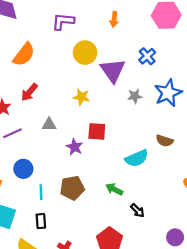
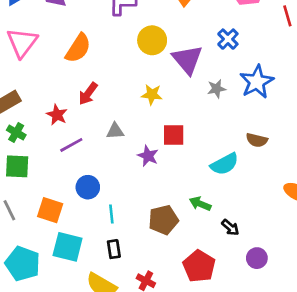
brown pentagon: (72, 188) -> (163, 220), moved
purple circle: (175, 237) -> (257, 258), moved

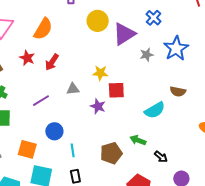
purple triangle: (187, 60) -> (124, 34), turned 40
yellow star: (152, 95) -> (100, 73), moved
red star: (57, 115) -> (27, 58), moved

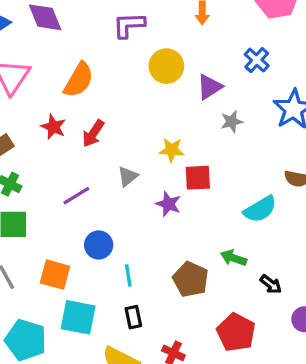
purple triangle: (124, 34) -> (210, 87), size x0.7
gray star: (147, 55) -> (232, 122), moved
gray triangle: (73, 89) -> (128, 176), turned -32
brown pentagon: (111, 153) -> (191, 279), turned -30

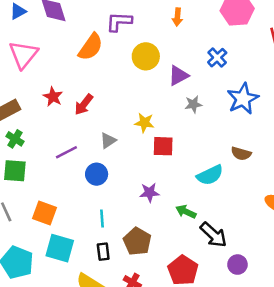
orange semicircle: (79, 80) -> (91, 47), moved
purple star: (168, 204) -> (149, 193), moved, turned -30
blue circle: (99, 245) -> (97, 174), moved
brown pentagon: (191, 279) -> (137, 241), moved
black arrow: (271, 284) -> (213, 235), size x1.6

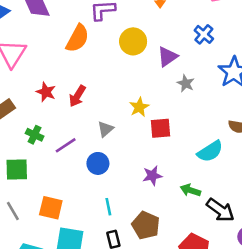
gray star: (193, 104) -> (186, 83), turned -30
yellow star: (144, 123) -> (139, 107), turned -30
green cross: (15, 139) -> (35, 135), moved

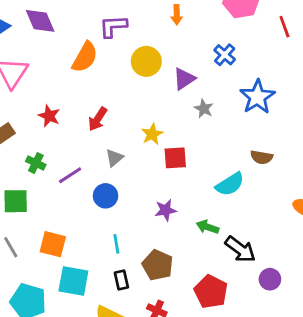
red arrow: (77, 96) -> (98, 119), moved

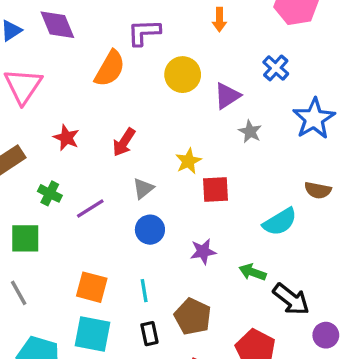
blue circle: (106, 196) -> (150, 230), moved
orange square: (53, 244) -> (92, 287), moved

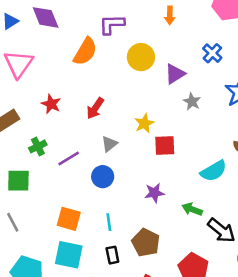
green cross: (50, 193) -> (38, 146), turned 36
blue circle: (150, 230) -> (103, 177), moved

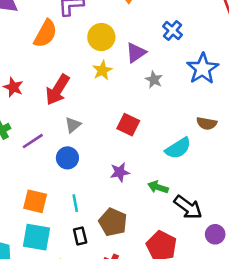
red arrow: (95, 108) -> (57, 90), size x1.4
yellow star: (144, 123) -> (102, 70), moved
red square: (165, 146) -> (128, 125), turned 30

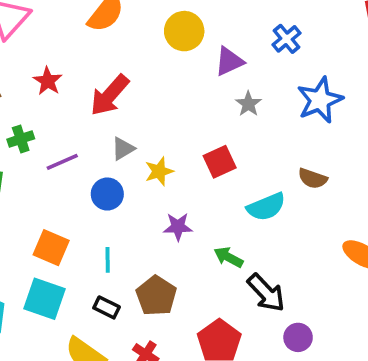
yellow star: (102, 70) -> (159, 171), moved
red square: (128, 125) -> (220, 162), moved, turned 30
black rectangle: (80, 236) -> (107, 307), turned -60

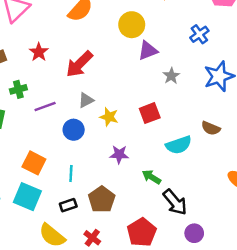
purple triangle: (229, 61) -> (148, 51), moved
yellow star: (159, 171) -> (109, 117), turned 30
black rectangle: (107, 307) -> (68, 205), turned -49

